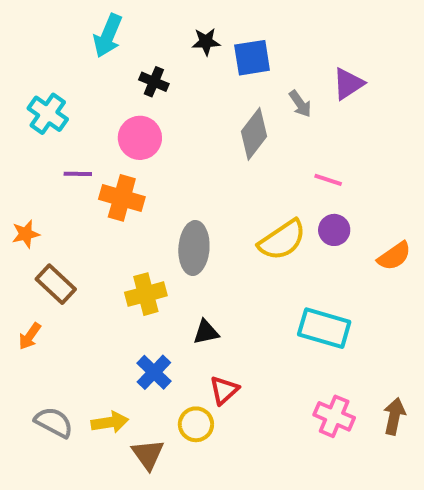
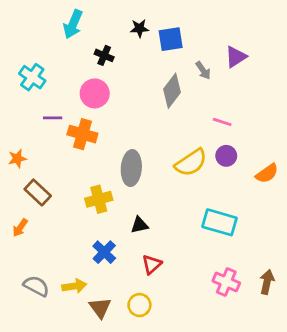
yellow circle: (196, 424) -> (139, 305), moved

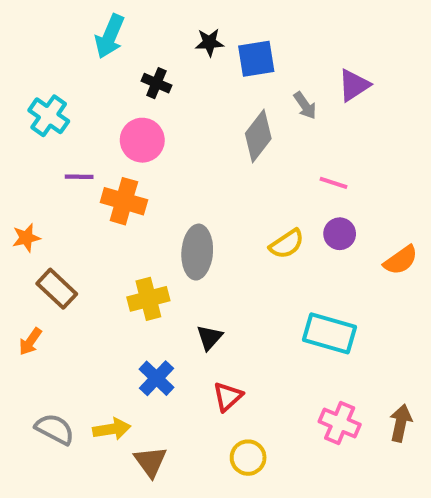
yellow semicircle: (191, 163) -> (287, 244), size x0.7
black triangle: (139, 225) -> (209, 338), turned -36
yellow circle: (139, 305) -> (248, 458), moved

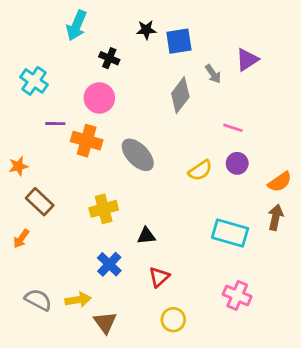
gray ellipse: (197, 252) -> (138, 155), moved, turned -48
black triangle: (209, 338) -> (146, 236), turned 42
brown arrow: (401, 423) -> (276, 217), moved

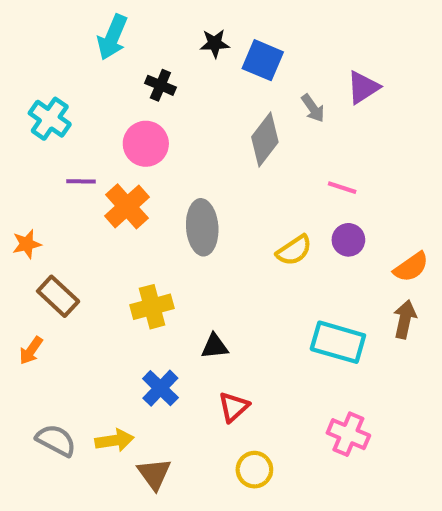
blue square: (179, 41) -> (263, 60), turned 32
orange cross: (87, 141) -> (127, 206), turned 32
gray ellipse: (138, 155) -> (202, 227), turned 40

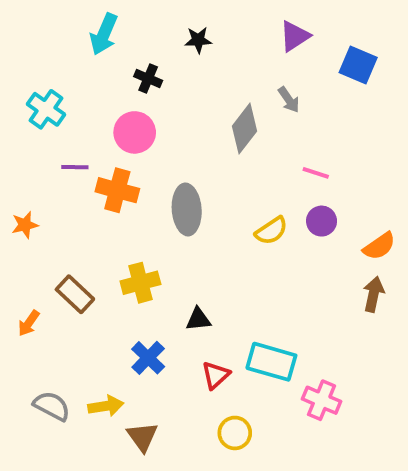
blue square: (263, 60) -> (358, 65), moved
purple triangle: (363, 87) -> (295, 36), moved
orange cross: (127, 206) -> (117, 190), turned -33
brown rectangle: (58, 296) -> (75, 294), moved
cyan rectangle: (338, 342) -> (271, 362), moved

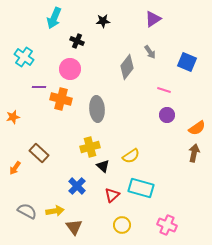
blue square: (358, 65) -> (187, 62), moved
yellow semicircle: (271, 231) -> (131, 156), moved
yellow cross: (140, 283) -> (90, 147), moved
black triangle: (198, 319) -> (103, 166), turned 48
pink cross: (322, 400) -> (167, 225), moved

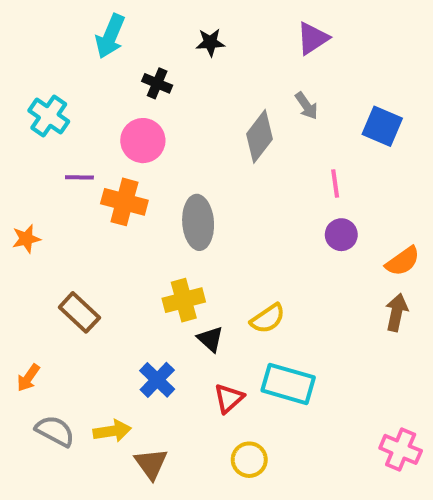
pink line: (164, 90) -> (335, 184), turned 64
orange arrow: (15, 168) -> (28, 378), moved
pink cross: (167, 225) -> (401, 449), moved

